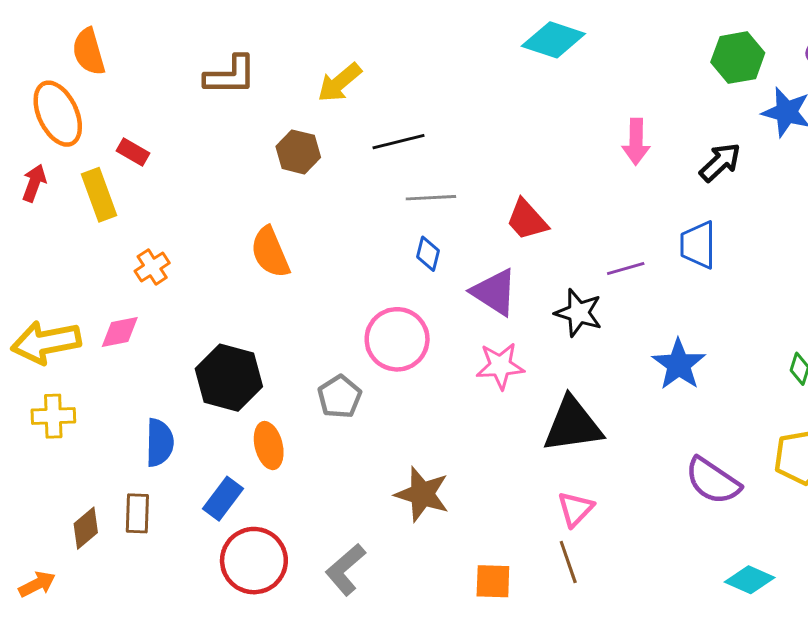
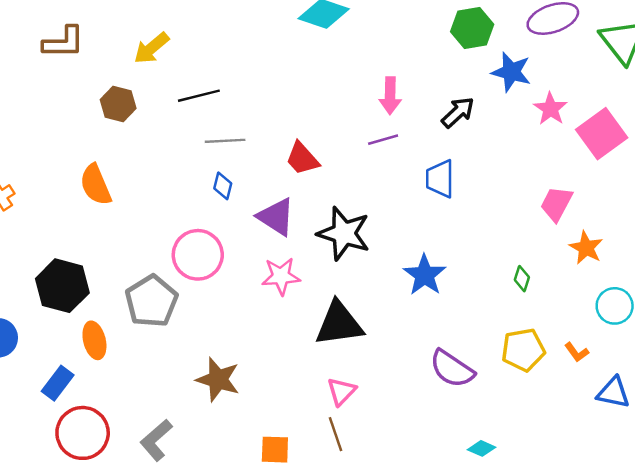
purple line: (626, 268) -> (383, 140), moved
black star: (578, 313) -> (344, 233), size x1.4
gray pentagon: (340, 397) -> (151, 301), size x1.5
cyan diamond: (750, 580) -> (482, 448), size x0.7

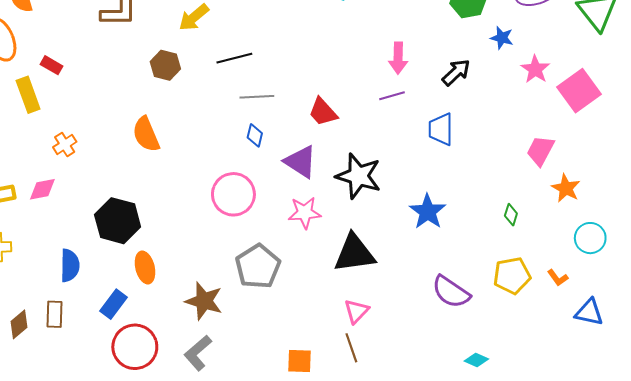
blue star: (511, 72) -> (502, 38), size x0.7
gray pentagon: (151, 301) -> (258, 266), moved
brown star: (218, 380) -> (204, 301), moved

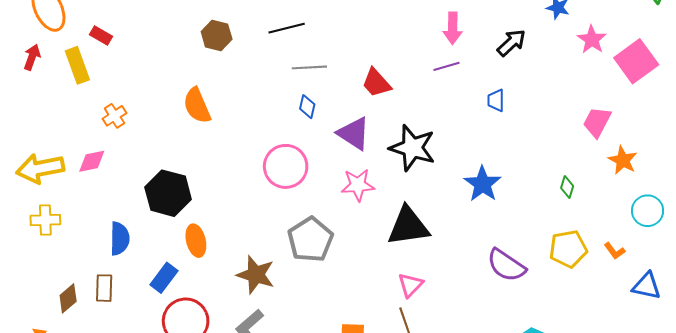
blue trapezoid: (441, 129) -> (496, 100), size x0.7

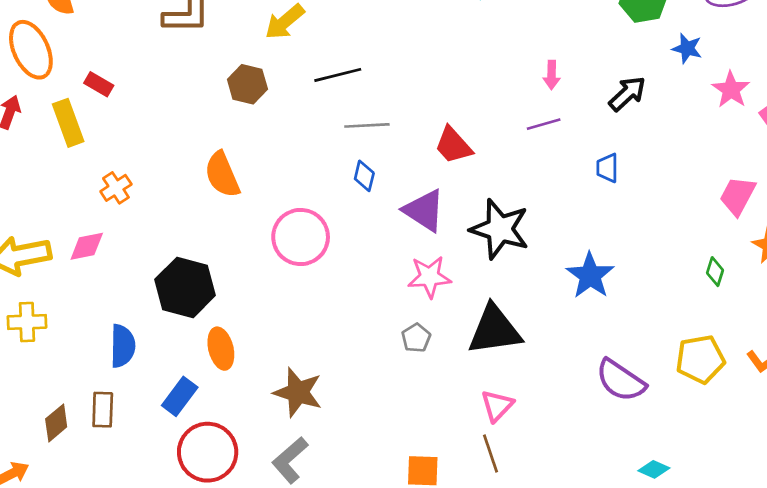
pink arrow: (453, 28) -> (552, 75), size x0.7
pink circle: (286, 166) -> (301, 237), moved
green diamond: (567, 187) -> (715, 272), moved
gray pentagon: (310, 240) -> (416, 338), moved, size x0.5

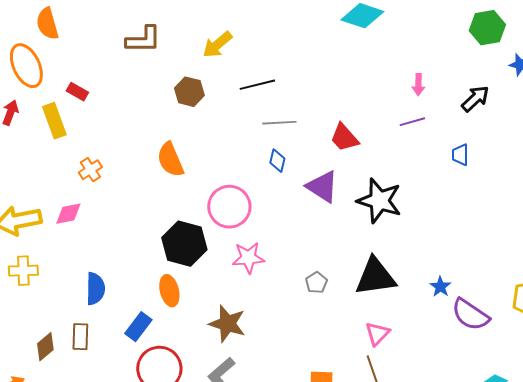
blue star: (590, 276) -> (440, 287), moved, size x0.6
pink star: (429, 277) -> (248, 258), moved
black hexagon: (185, 287) -> (184, 244), moved

